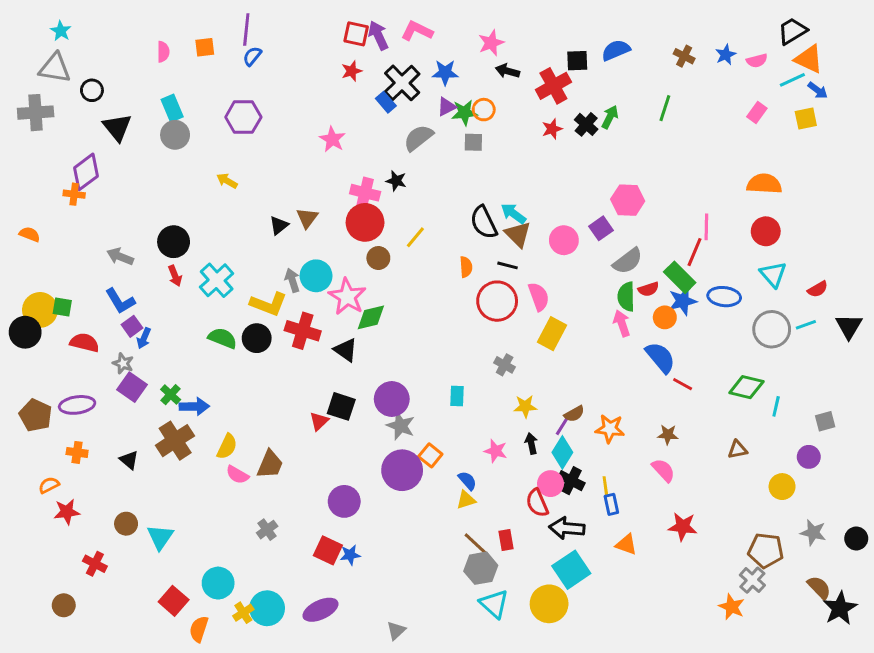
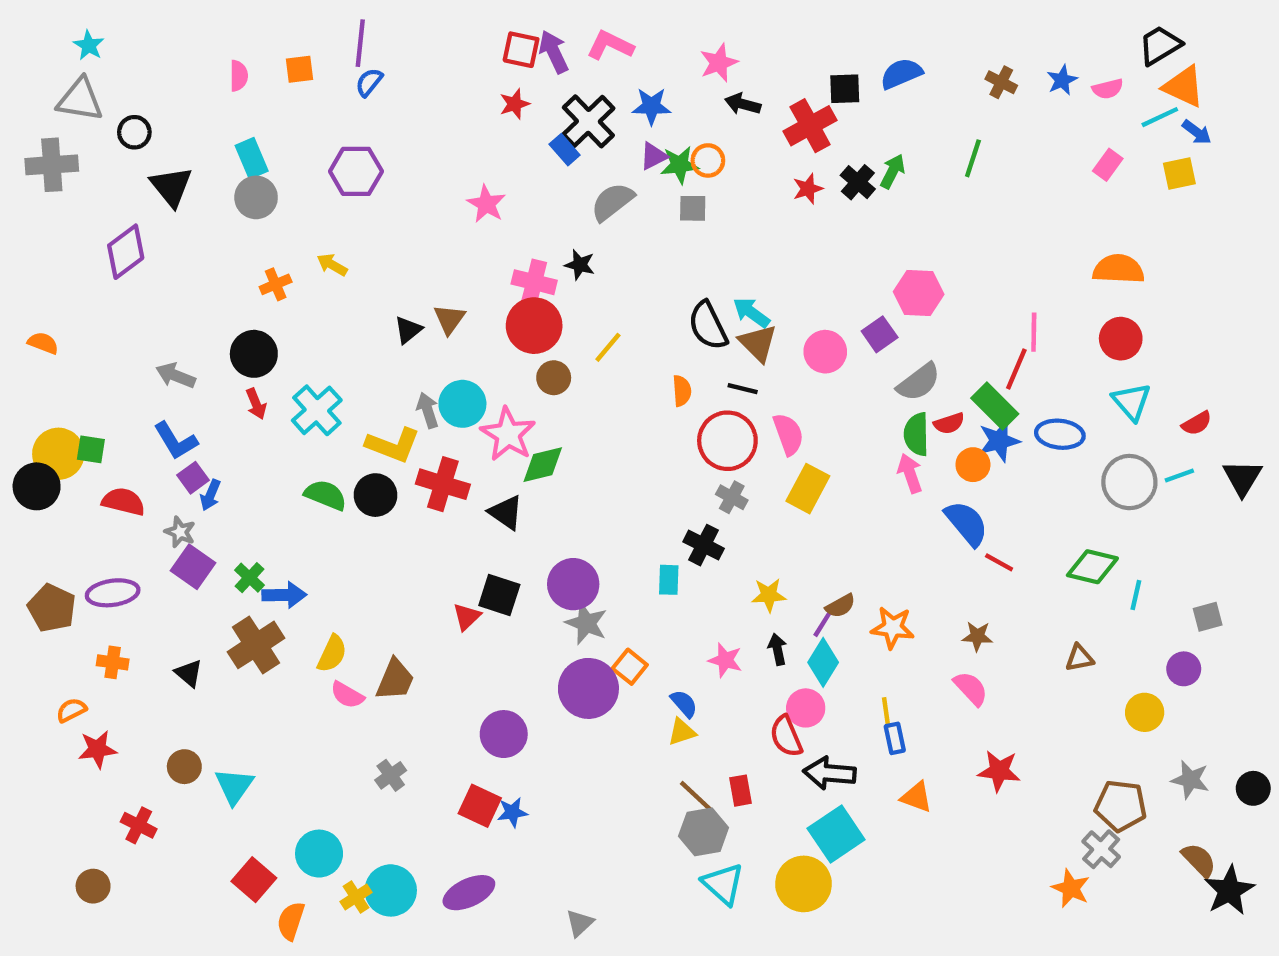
orange cross: (74, 194) -> (276, 284), moved, turned -30
gray cross: (505, 365) -> (732, 497), moved
black cross: (571, 481) -> (704, 545), moved

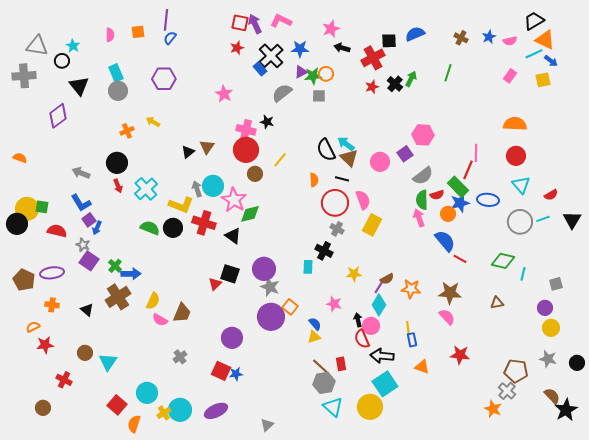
cyan star: (89, 45) -> (73, 46), moved
brown star: (977, 636) -> (450, 293), size x1.6
black arrow: (777, 649) -> (358, 320), moved
yellow circle: (1145, 712) -> (551, 328), moved

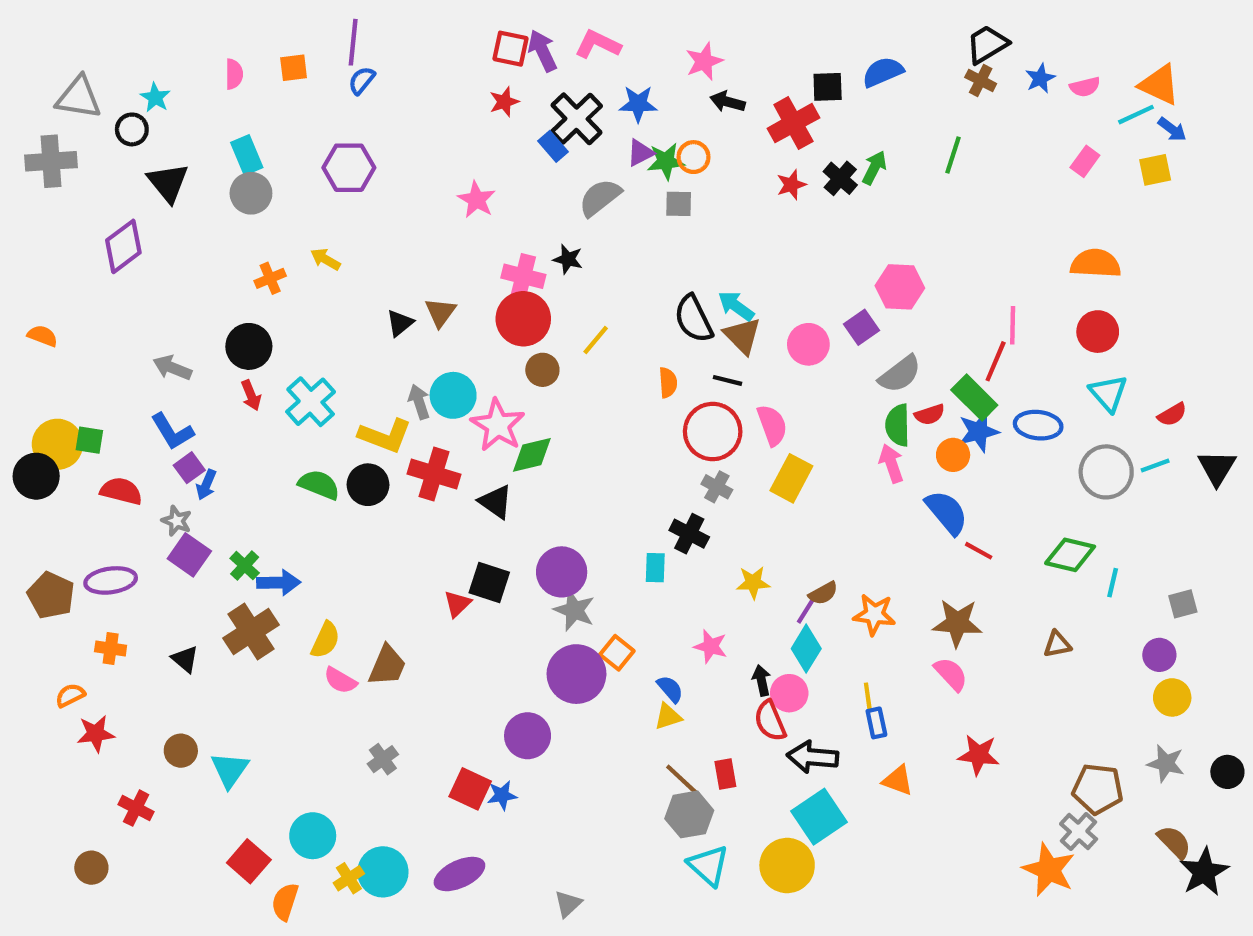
black trapezoid: (534, 21) -> (987, 44), moved
purple circle: (232, 338) -> (528, 736), moved
orange star: (493, 409) -> (1049, 870), size x1.4

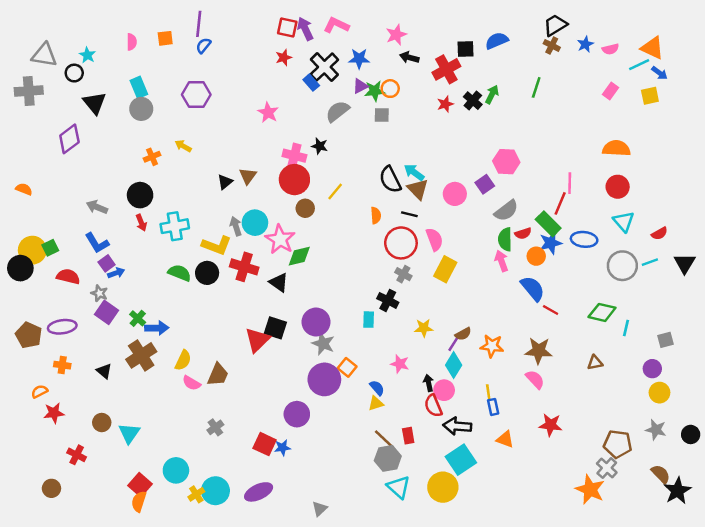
cyan cross: (311, 402) -> (175, 226), turned 32
green square: (89, 440) -> (50, 248), turned -35
blue arrow: (206, 485) -> (116, 273), turned -133
red triangle: (457, 604) -> (257, 340), size x1.6
orange semicircle: (285, 902) -> (139, 502), moved

